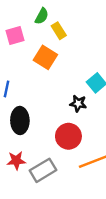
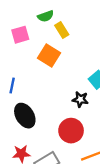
green semicircle: (42, 16) -> (46, 16), turned 42
black ellipse: (20, 120) -> (25, 116), turned -30

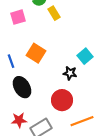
orange square: (49, 55) -> (36, 53), moved
blue line: (12, 86) -> (11, 61), turned -32

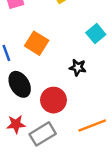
cyan square: (85, 56) -> (96, 34), moved
red circle: (62, 100) -> (53, 100), moved

